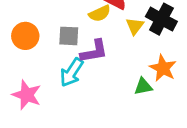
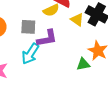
yellow triangle: (135, 26) -> (77, 20), turned -32

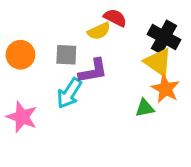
yellow triangle: (77, 20) -> (158, 62), moved, size x1.5

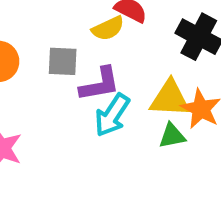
yellow triangle: (158, 62) -> (170, 99), moved, turned -32
cyan arrow: (69, 93) -> (112, 115), moved

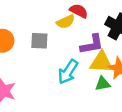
purple L-shape: (100, 84) -> (92, 44), moved

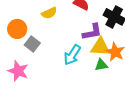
yellow semicircle: (66, 22) -> (49, 13), moved
gray square: (39, 41) -> (32, 44), moved, turned 35

